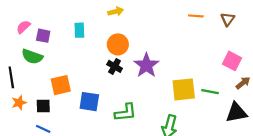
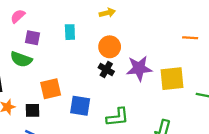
orange line: (196, 16) -> (190, 38), moved
pink semicircle: (23, 27) -> (18, 16), moved
purple star: (146, 65) -> (139, 68), turned 30
yellow square: (184, 89) -> (172, 79), moved

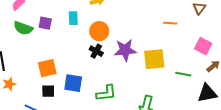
cyan rectangle: (70, 32) -> (73, 18), moved
purple square: (32, 38) -> (45, 23), moved
green semicircle: (21, 59) -> (23, 28), moved
black square: (32, 110) -> (48, 91), moved

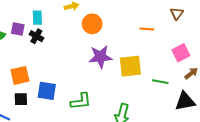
cyan rectangle: (73, 18) -> (37, 18), moved
orange circle: (99, 31) -> (92, 24), moved
pink square: (203, 46) -> (181, 53), turned 36
black cross: (96, 51) -> (36, 36), moved

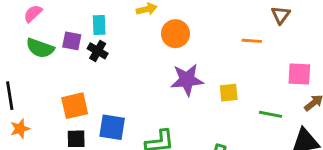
brown triangle: (177, 13) -> (281, 15), moved
pink square: (181, 53) -> (299, 74), turned 30
yellow square: (130, 66) -> (229, 93), size x0.6

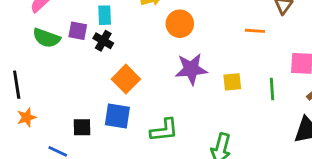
orange square: (75, 106) -> (126, 79), moved, turned -32
green line: (270, 114) -> (272, 89), moved, turned 75

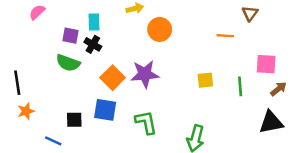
green semicircle: (46, 38) -> (68, 63), moved
purple star: (191, 69) -> (145, 74), moved
green L-shape: (164, 130) -> (146, 122), turned -95

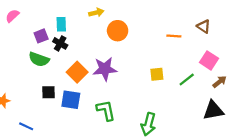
brown triangle: (250, 13) -> (204, 26), moved, turned -32
purple square: (71, 36) -> (41, 36), turned -32
pink square: (266, 64) -> (209, 60), turned 30
green line: (240, 86) -> (187, 80), turned 56
black square: (74, 120) -> (48, 92), moved

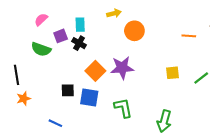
pink semicircle: (12, 16) -> (41, 19), moved
green semicircle: (39, 59) -> (41, 49), moved
blue line: (26, 126) -> (55, 123), moved

